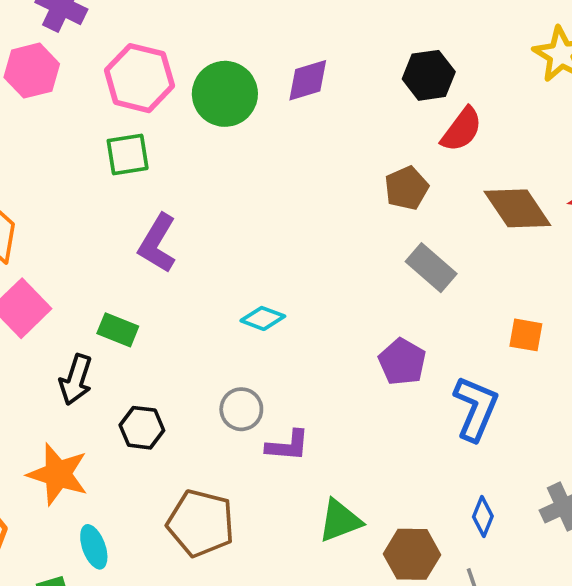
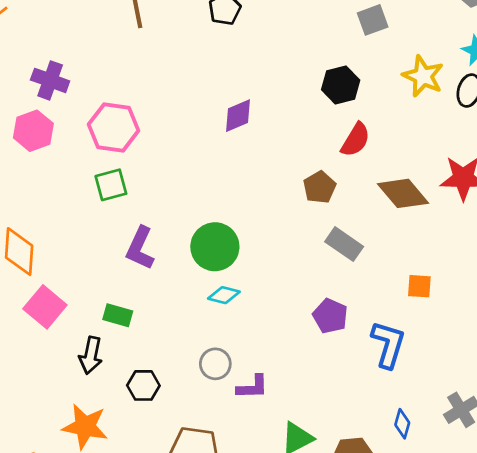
black hexagon: (429, 75) -> (341, 85), moved
green circle: (225, 94) -> (215, 247), moved

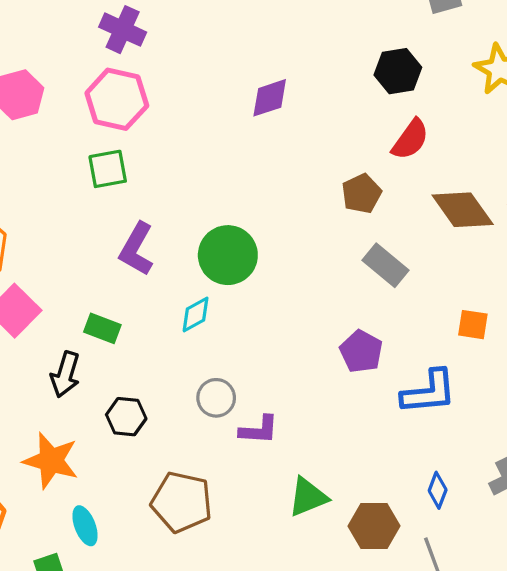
purple cross: (50, 80) -> (123, 30), moved
cyan diamond: (224, 295) -> (196, 315), moved, turned -48
blue L-shape: (388, 344) -> (429, 392), turned 63

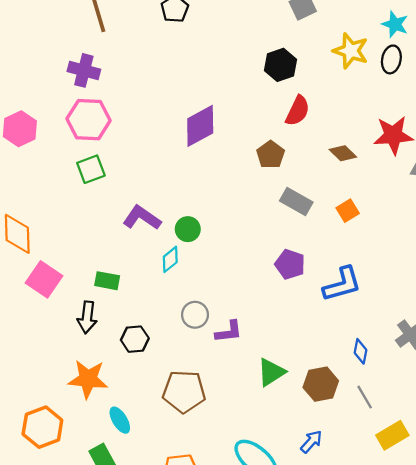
purple diamond: (270, 98) -> (200, 126), moved, size x1.4
brown diamond: (463, 210) -> (343, 153), size x0.6
purple L-shape: (137, 249) -> (142, 218), moved, turned 105
green circle: (228, 255) -> (188, 229), moved, size x0.6
orange square: (473, 325) -> (348, 211), moved, turned -30

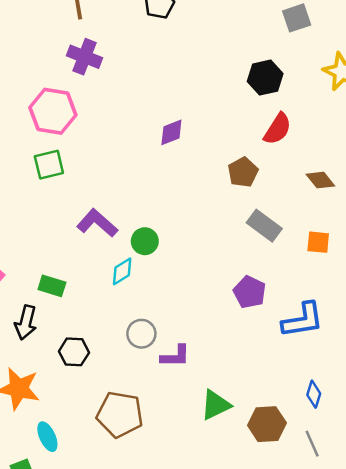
purple cross: (84, 70) -> (85, 57), moved
purple diamond: (200, 126) -> (171, 132), size x0.6
orange square: (348, 211) -> (318, 242), turned 30

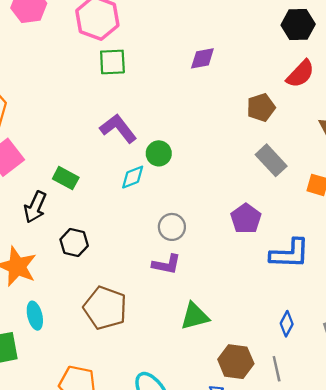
green square: (49, 165) -> (112, 62), moved
gray circle: (141, 334) -> (172, 227), moved
brown hexagon: (267, 424) -> (236, 362), moved

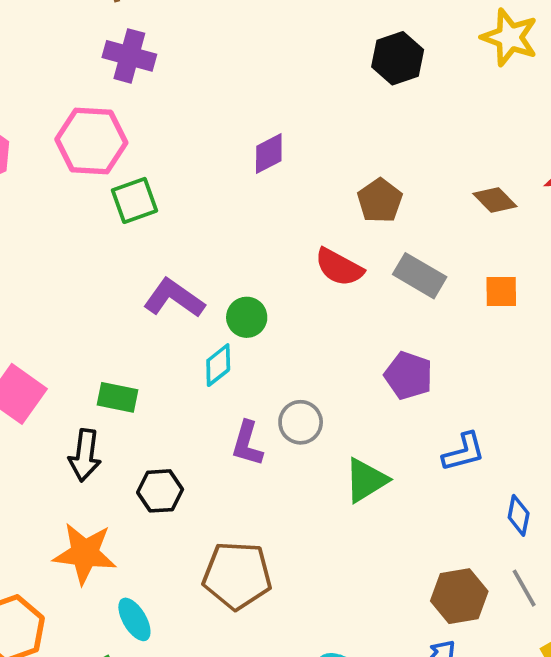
red semicircle: (300, 74) -> (339, 267), moved, turned 92
blue L-shape: (290, 254) -> (464, 452), moved, size x0.7
purple L-shape: (166, 264) -> (247, 444), moved, turned 112
green triangle: (195, 316) -> (366, 480), moved

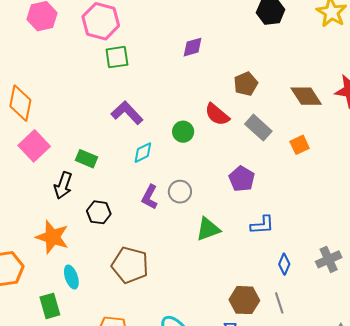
brown diamond: (495, 200) -> (306, 96), size x1.4
orange square: (501, 292) -> (300, 145), turned -36
green circle: (247, 317) -> (183, 132), moved

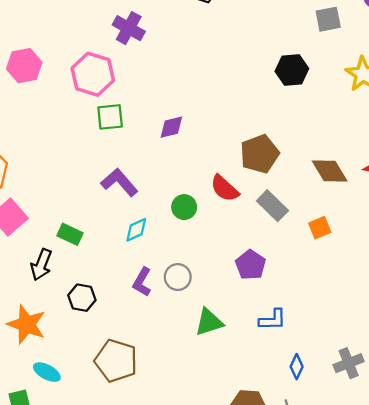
purple diamond: (193, 47) -> (171, 127), moved
brown pentagon: (246, 84) -> (259, 154), size x1.4
cyan ellipse: (71, 277) -> (47, 372), turned -45

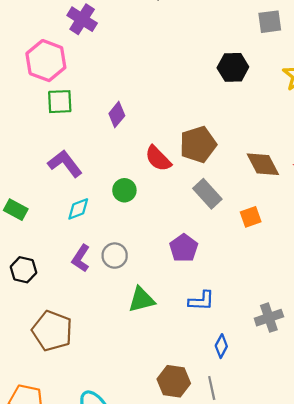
purple diamond: (171, 127) -> (117, 115), turned -40
red semicircle: (225, 188) -> (158, 159), moved
gray cross: (349, 363) -> (269, 318), moved

